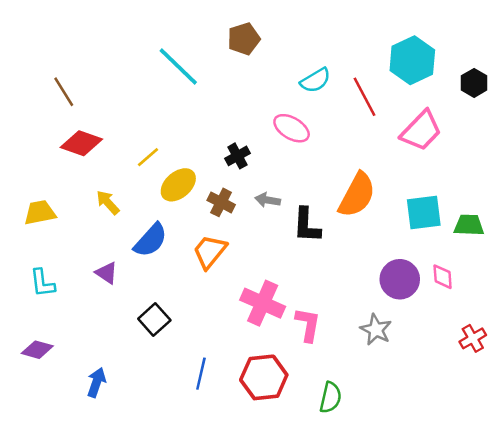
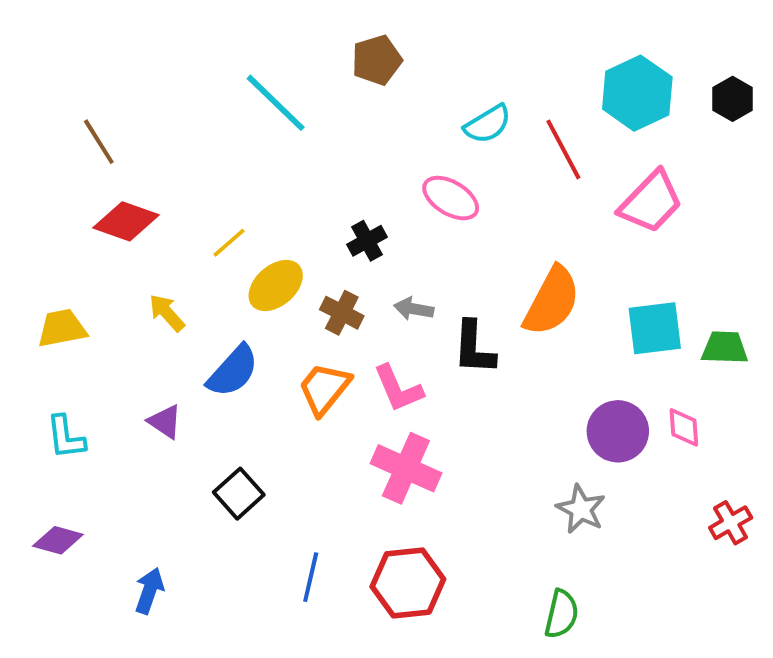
black hexagon: (474, 83) -> (733, 99), moved
pink L-shape: (308, 325) -> (398, 389), moved, turned 147
green semicircle: (331, 398) -> (561, 614), moved

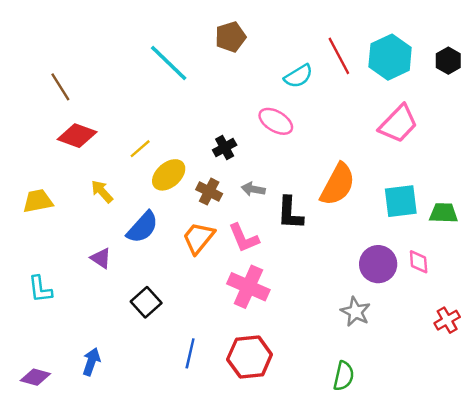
red line: (563, 149) -> (339, 56), moved
cyan L-shape: (66, 437) -> (40, 289), moved
purple diamond: (58, 540) -> (35, 377), moved

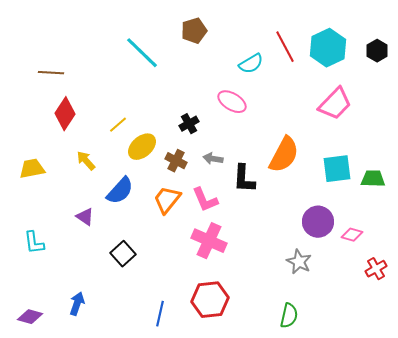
brown line: (60, 87) -> (51, 73), turned -55
red diamond: (77, 136) -> (65, 114), turned -76
pink diamond: (419, 262) -> (352, 235), moved, turned -70
blue line: (190, 353) -> (160, 314), moved

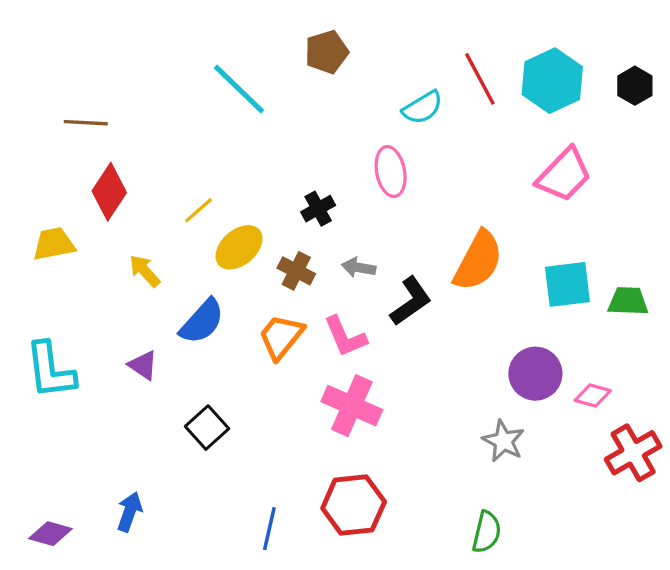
pink ellipse: (232, 102) -> (391, 172), turned 48
yellow trapezoid: (32, 169) -> (54, 244), moved
black L-shape: (244, 179) -> (411, 301), turned -128
cyan L-shape: (34, 243) -> (50, 370), moved, size x1.5
red cross: (376, 269) -> (633, 453), size x1.5

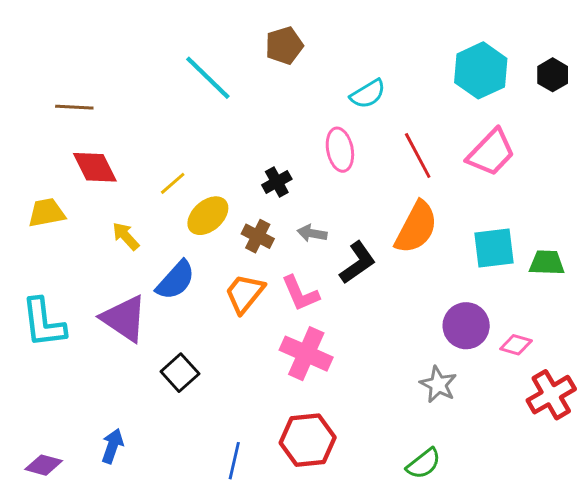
red line: (480, 79) -> (418, 156), moved
red diamond: (109, 192) -> (95, 167), turned -60
purple triangle: (143, 365) -> (124, 318), size x1.8
green semicircle: (487, 532) -> (424, 464), turned 39

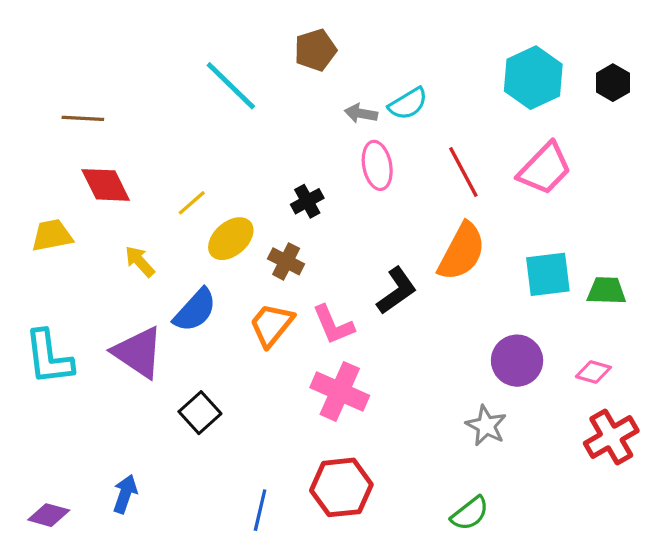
gray arrow: (312, 233) -> (361, 113), moved
pink diamond: (516, 345) -> (593, 372), moved

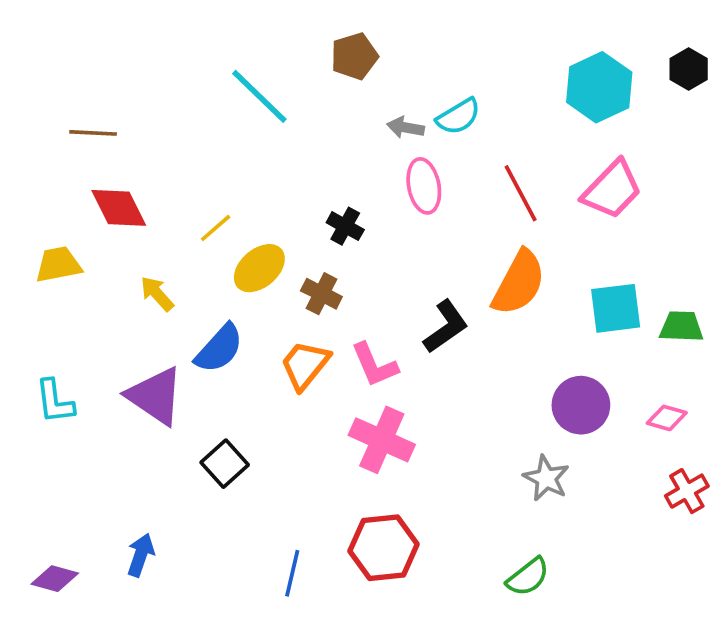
black hexagon: (613, 83) -> (689, 69), moved
black cross: (307, 201) -> (345, 226), turned -32
cyan L-shape: (49, 357) -> (55, 402), size x0.7
red cross: (611, 437) -> (687, 491), size x0.7

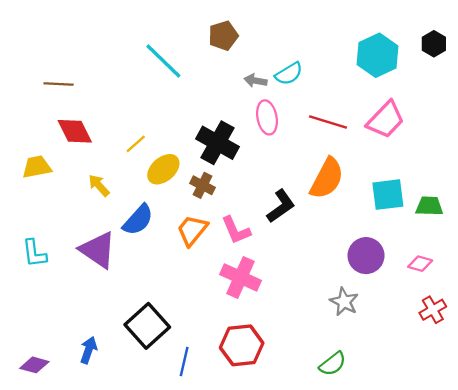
red line: (521, 193) -> (328, 122), turned -45
black cross: (345, 226) -> (217, 143), size x1.8
black square: (225, 464) -> (147, 326), moved, size x1.5

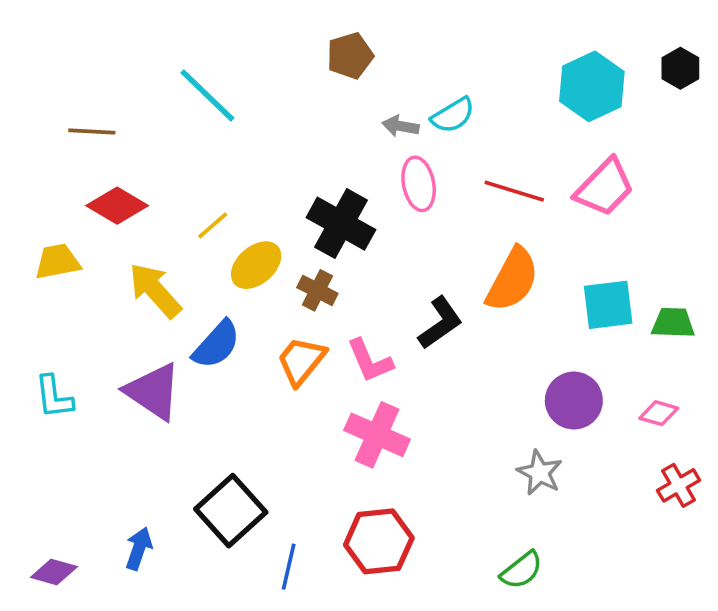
cyan line: (163, 61) -> (207, 95), moved
red diamond: (75, 131) -> (117, 206), turned -33
yellow arrow: (99, 185) -> (155, 290), size x1.6

